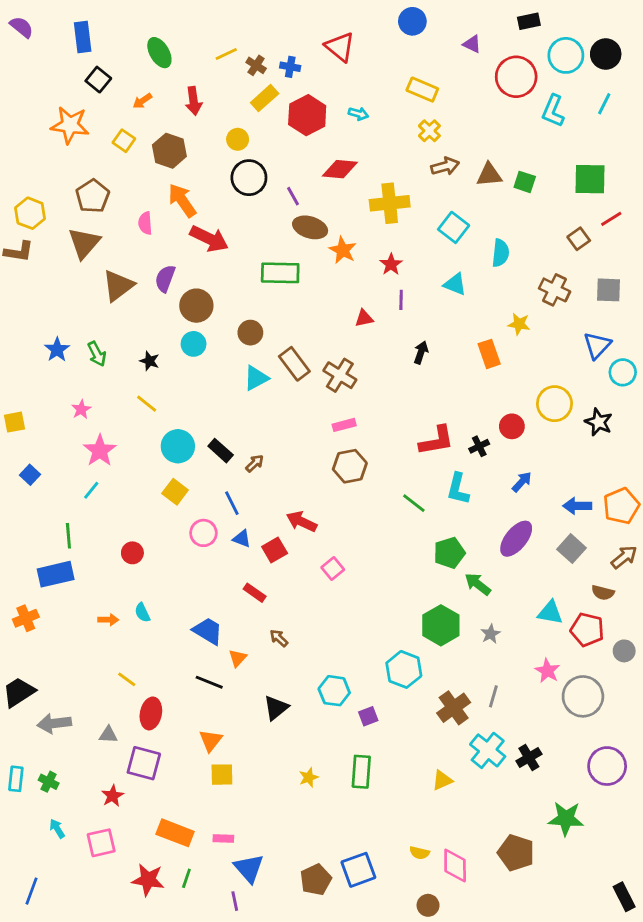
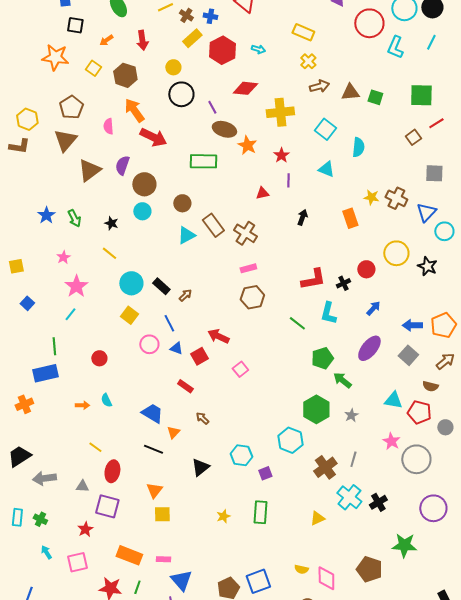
black square: (98, 80) -> (75, 25), turned -30
brown cross: (555, 290) -> (396, 198), moved

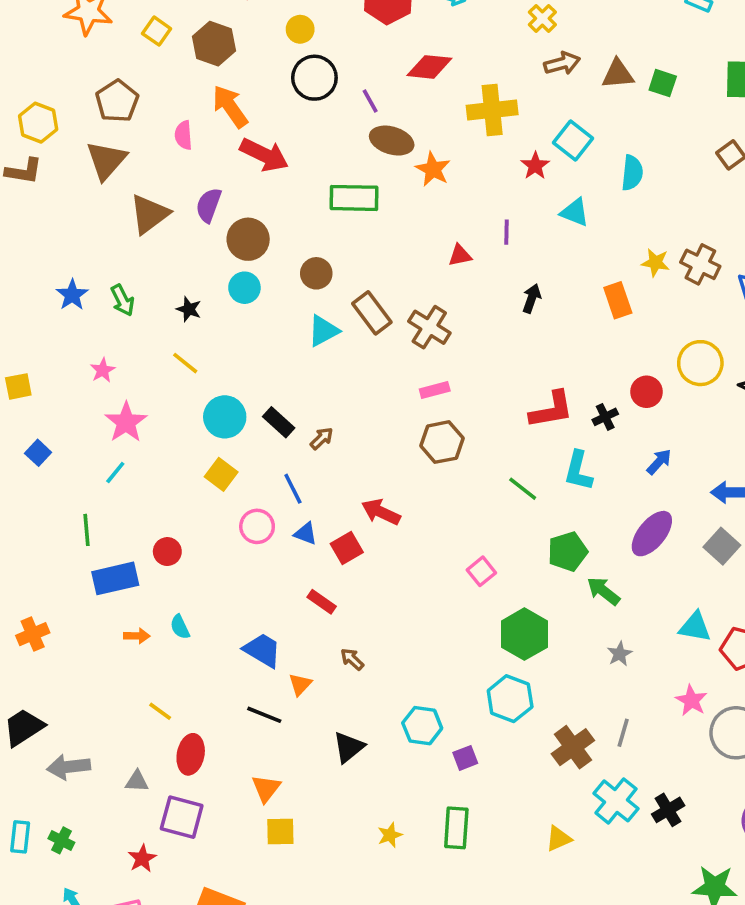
red star: (281, 155) -> (535, 166), moved
pink square: (240, 369) -> (481, 571), moved
blue rectangle: (45, 373) -> (115, 578), moved
green hexagon: (316, 409) -> (524, 634), moved

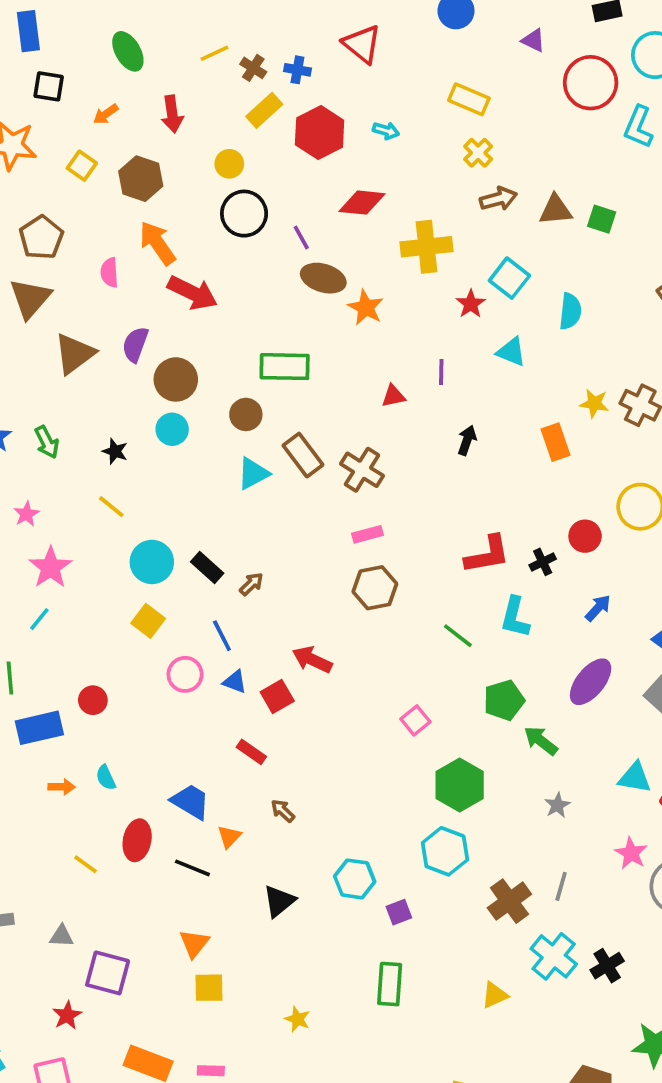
green rectangle: (354, 198) -> (285, 367), moved
red ellipse: (191, 754) -> (137, 840), moved
yellow star: (390, 835) -> (297, 1019), moved, turned -30

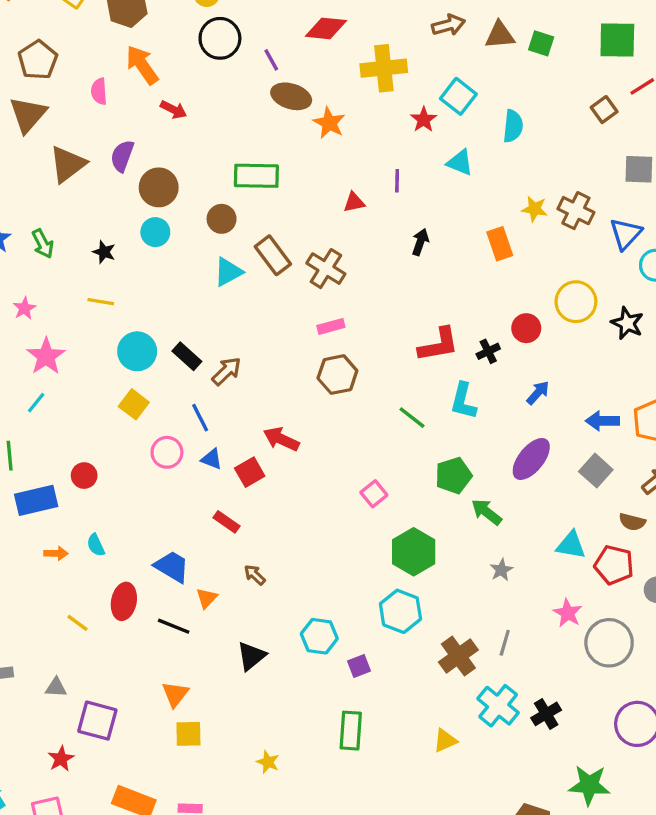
red arrow: (192, 293) -> (174, 110), size x0.6
yellow line: (111, 507) -> (101, 302), turned -30
brown arrow: (251, 584) -> (227, 371), size x1.4

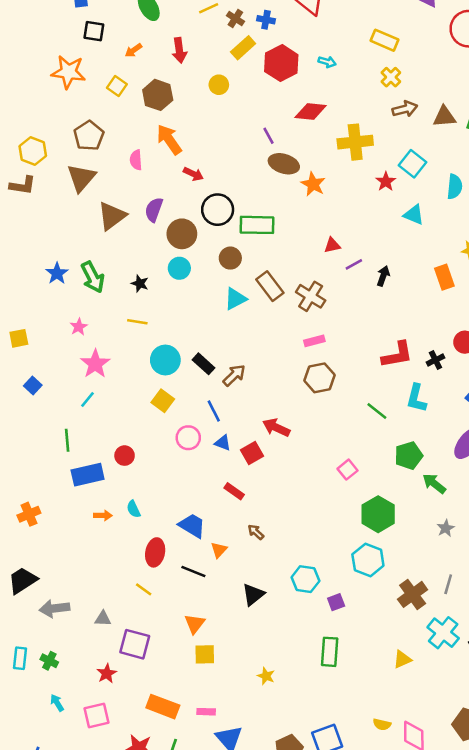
black circle: (220, 38) -> (218, 210), moved
purple line: (397, 181) -> (354, 264), moved, turned 60
green arrow: (43, 244) -> (93, 277), size x1.4
yellow line: (78, 623) -> (144, 589), moved

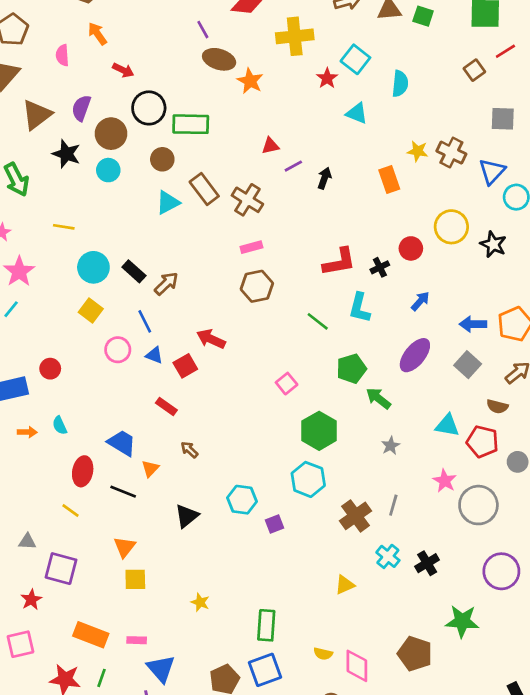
orange arrow: (169, 140) -> (97, 34), size x0.7
black star: (140, 284) -> (66, 154), moved, size x1.5
cyan cross: (443, 633) -> (388, 556), size x0.7
green rectangle: (330, 652) -> (266, 625), moved

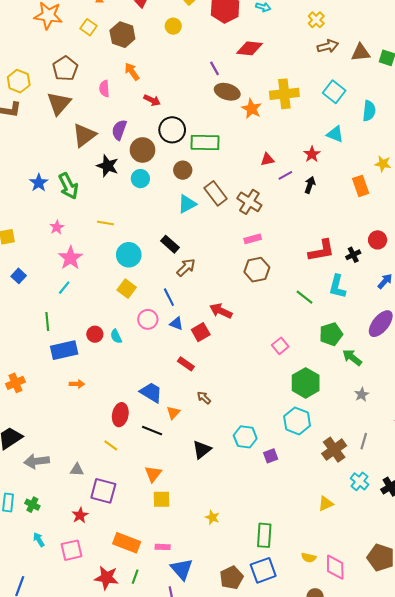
yellow cross: (295, 36) -> (284, 94), moved
red star: (327, 78) -> (312, 154), moved
black rectangle: (134, 271) -> (170, 244), moved
cyan semicircle: (60, 425) -> (116, 336), moved

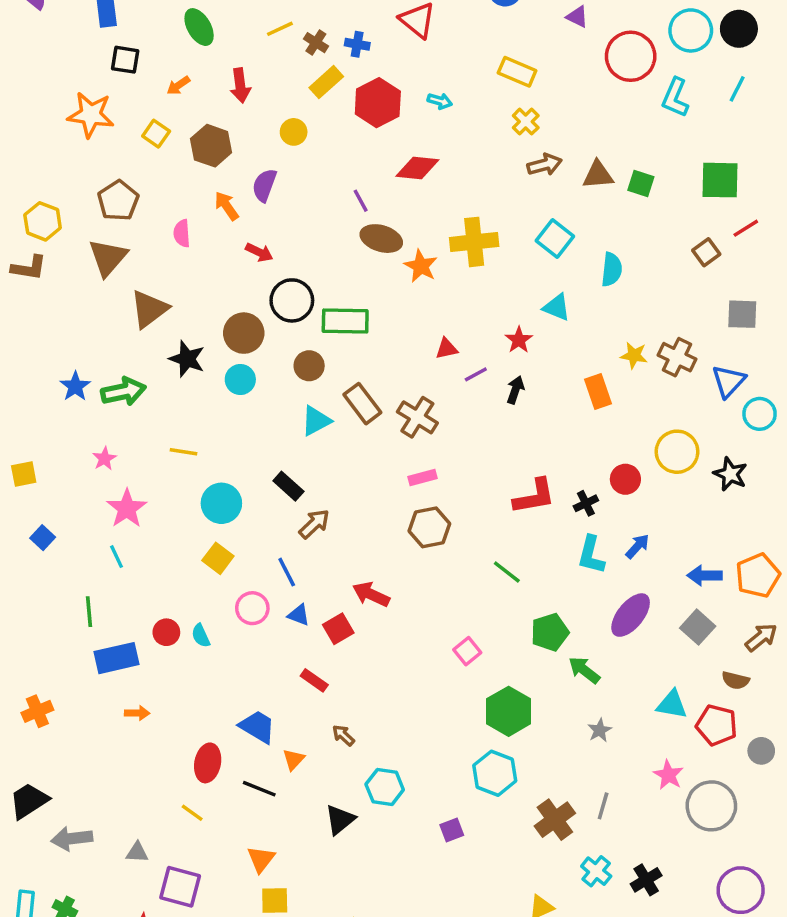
purple semicircle: (119, 130) -> (264, 185), moved
green arrow: (68, 186) -> (123, 392), turned -75
cyan L-shape: (337, 287) -> (591, 555), moved
cyan line: (64, 288) -> (117, 557), turned -64
cyan hexagon: (245, 437) -> (385, 787), moved

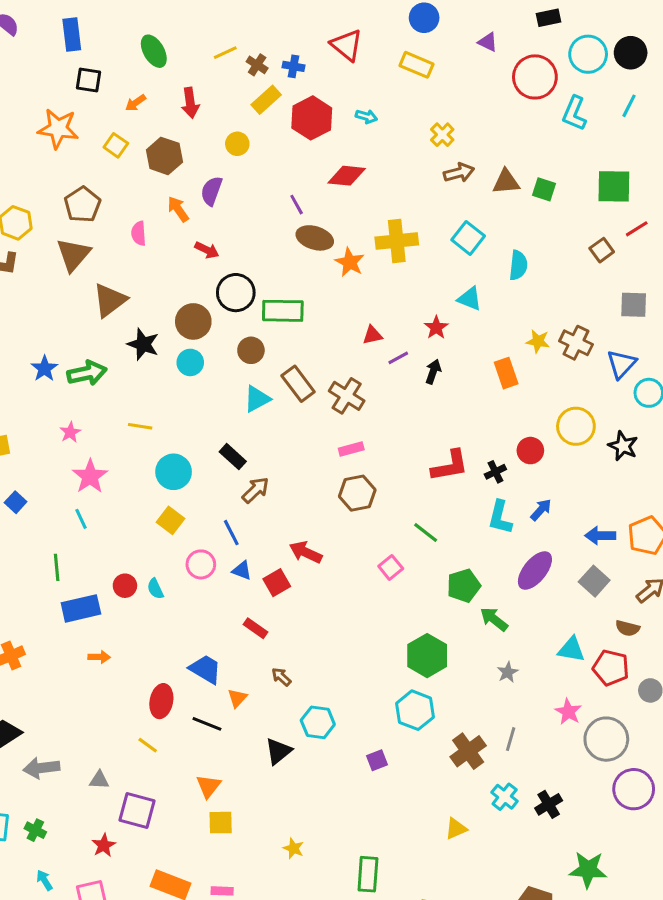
yellow rectangle: (517, 72) -> (416, 65), moved
pink square: (467, 651) -> (391, 567), moved
purple circle: (741, 890) -> (634, 789), moved

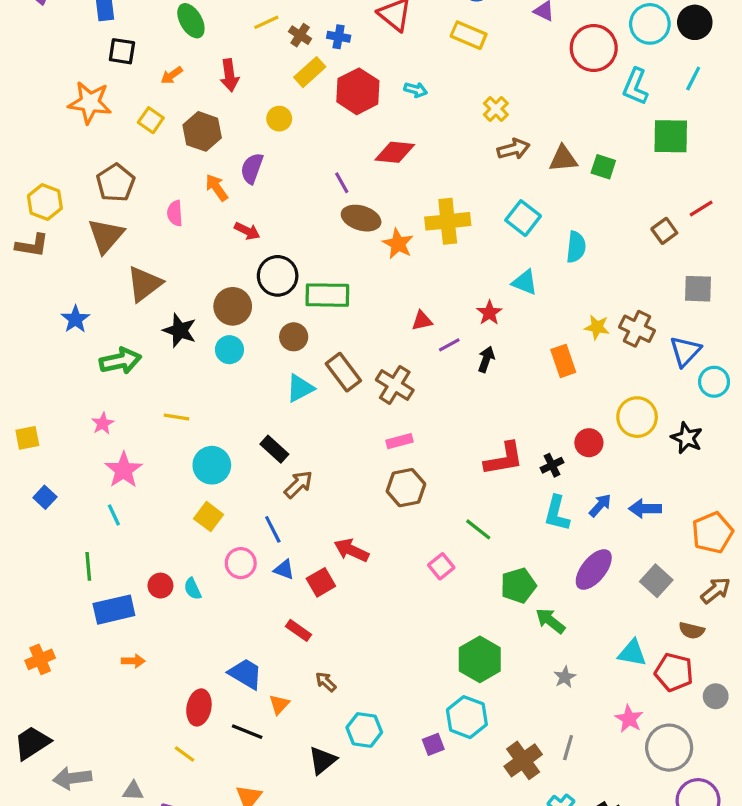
green square: (614, 186) -> (671, 136), moved
blue star: (44, 369) -> (75, 319), moved
blue arrow: (600, 536) -> (645, 509), moved
purple square: (377, 760) -> (433, 744), moved

